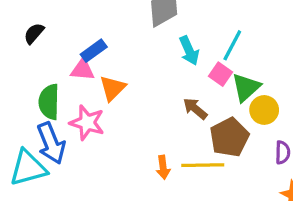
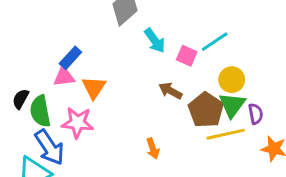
black semicircle: (34, 33) -> (21, 99), moved
cyan line: (232, 45) -> (215, 42), moved, turned 40
green triangle: (246, 87) -> (232, 105), moved
yellow line: (203, 165) -> (226, 134), moved

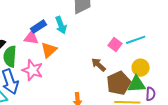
cyan arrow: (155, 41) -> (61, 25), moved
green triangle: (232, 105) -> (137, 84), turned 36

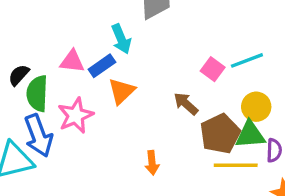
blue rectangle: (39, 27) -> (102, 66), moved
orange triangle: (49, 50) -> (122, 91), moved
pink star: (33, 70) -> (76, 115), turned 30

